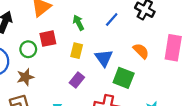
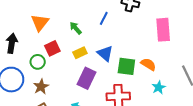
yellow rectangle: (77, 51) -> (80, 53), turned 64
orange semicircle: (141, 51) -> (148, 64), moved
purple rectangle: (77, 80) -> (86, 78), size x1.5

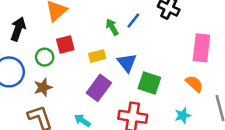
green arrow: (76, 28) -> (112, 27), moved
orange semicircle: (148, 64) -> (194, 84), moved

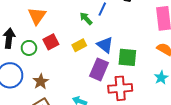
green circle: (45, 57) -> (29, 48), moved
purple rectangle: (99, 88) -> (99, 69), moved

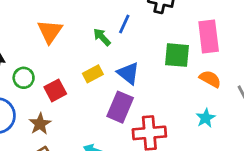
orange triangle: (37, 16) -> (50, 31), moved
red square: (51, 42) -> (55, 90), moved
green square: (127, 57) -> (177, 55), moved

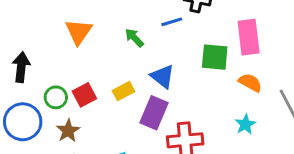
blue line: (124, 24) -> (172, 22), moved, turned 48
yellow rectangle: (93, 74) -> (123, 91), moved
green circle: (24, 78) -> (56, 97), moved

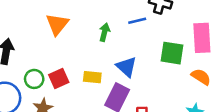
green arrow: (134, 38) -> (104, 32), turned 54
yellow rectangle: (123, 91) -> (92, 77), turned 30

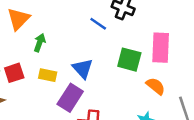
blue line: (137, 21) -> (98, 24), turned 42
green arrow: (104, 32) -> (40, 43), moved

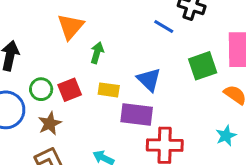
green square: (129, 60) -> (203, 66), turned -30
purple rectangle: (70, 98) -> (137, 115), turned 68

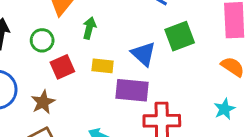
green square: (203, 66) -> (180, 36), moved
green circle: (41, 89) -> (42, 40), moved

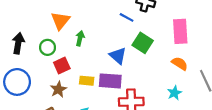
green square: (180, 36) -> (143, 43), turned -36
yellow rectangle: (103, 66) -> (87, 81), moved
brown star: (43, 102) -> (58, 89), moved

